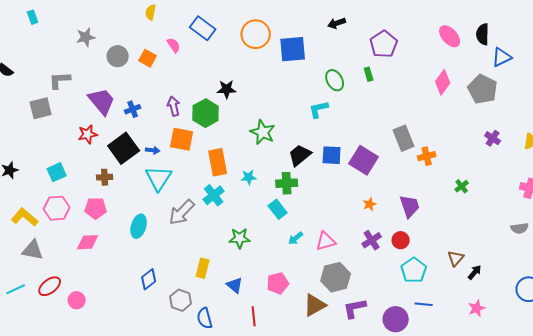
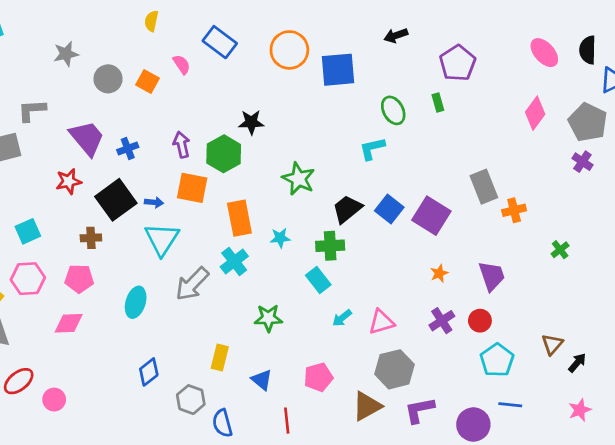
purple cross: (493, 138) -> (582, 162), moved
blue square: (332, 155) -> (389, 209), turned 35

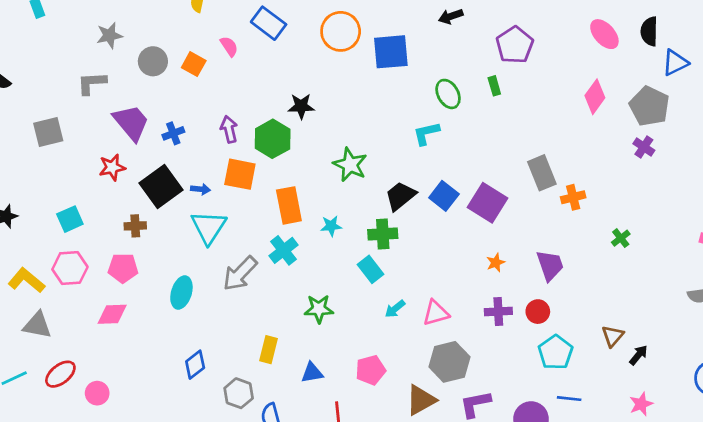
gray L-shape: (32, 110) -> (92, 83), moved
purple cross: (442, 321) -> (498, 312), turned 30
blue triangle: (262, 380) -> (312, 373), turned -50

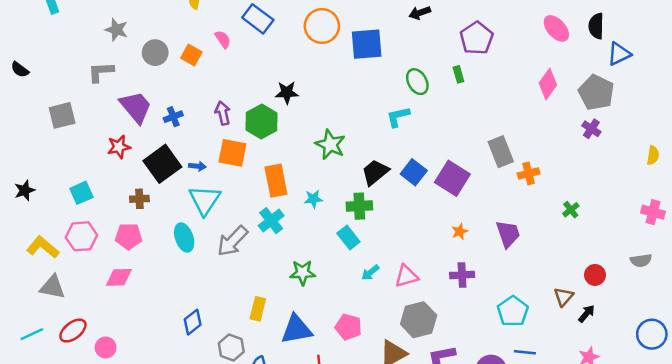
gray star: (109, 35) -> (116, 30), turned 30
cyan ellipse: (181, 293) -> (184, 238), moved, turned -36
red circle: (538, 312) -> (595, 275), moved
pink pentagon: (371, 370) -> (348, 327), turned 30
blue triangle: (312, 373) -> (297, 329), size x1.6

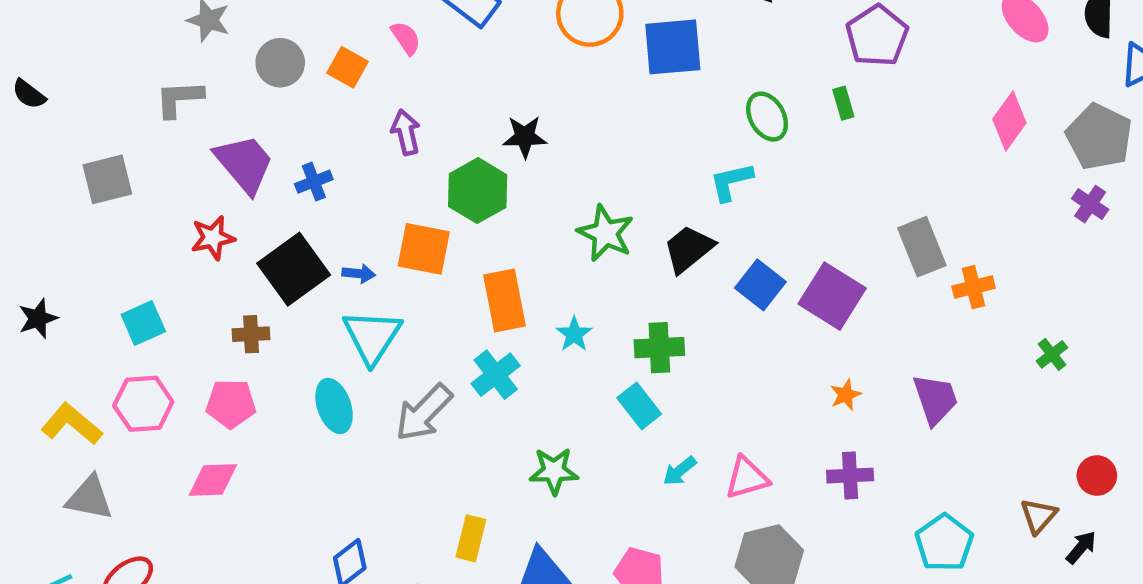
purple arrow: (223, 113) -> (406, 132), moved
black trapezoid: (375, 172) -> (689, 249), moved
cyan star: (313, 199) -> (574, 334), turned -30

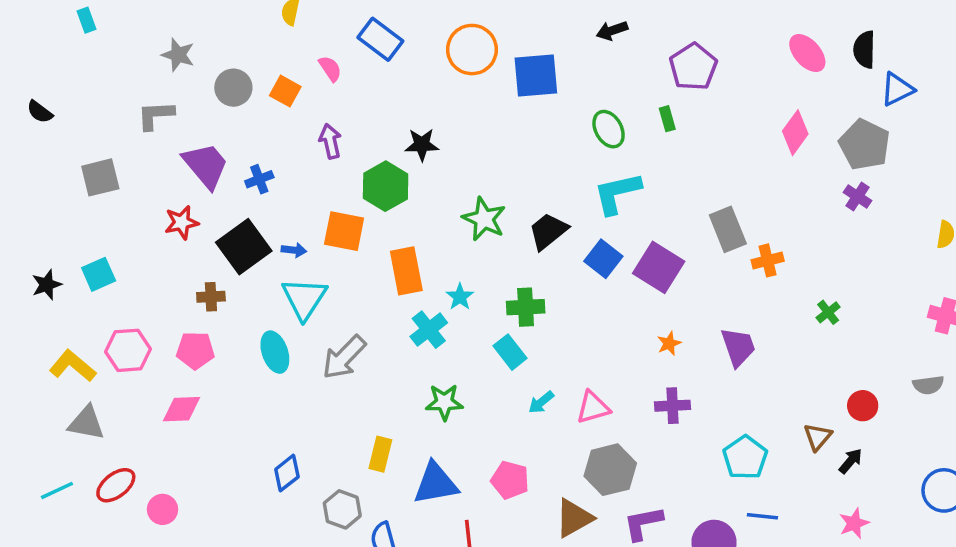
cyan L-shape: (731, 182) -> (617, 193), moved, size x1.4
cyan square: (143, 323) -> (99, 274), moved
cyan cross: (496, 375) -> (429, 330), moved

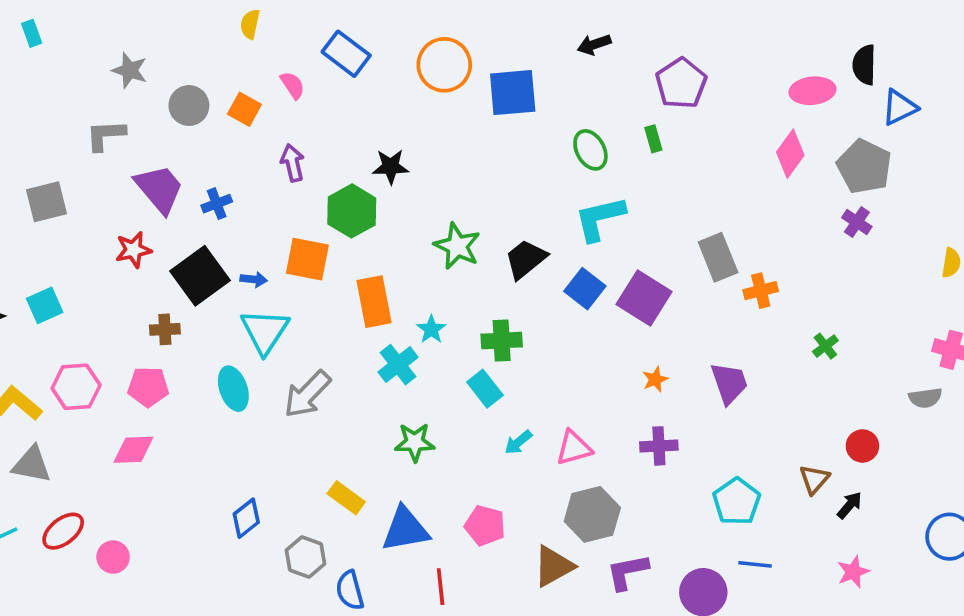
pink ellipse: (807, 53) -> (812, 91), moved, turned -54
gray semicircle: (928, 385) -> (925, 398), moved
yellow rectangle: (380, 454) -> (346, 498), turned -68

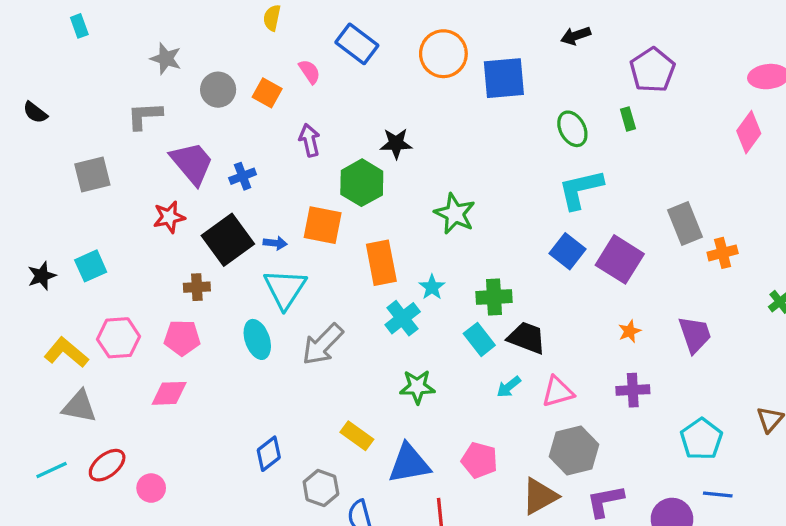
black trapezoid: (526, 259) -> (527, 338), moved, turned 60

